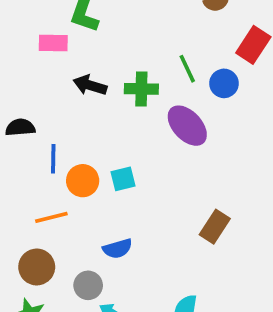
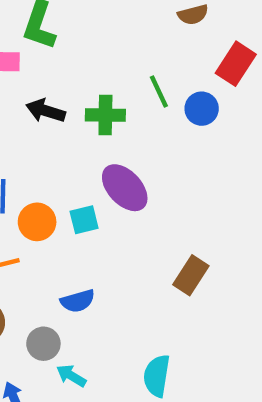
purple ellipse: (187, 126) -> (125, 188), moved

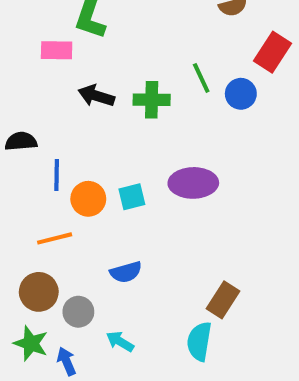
purple ellipse: (125, 188) -> (193, 183), moved, turned -48
brown rectangle: (191, 275) -> (223, 300), moved
gray circle: (43, 344) -> (78, 312), moved

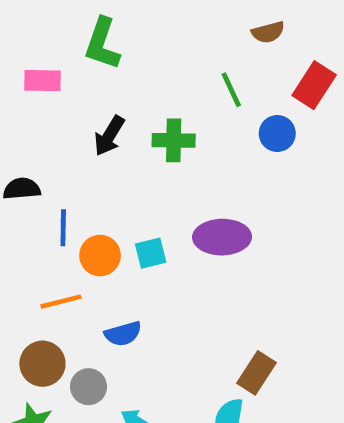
pink rectangle: (57, 50) -> (42, 81), moved
green line: (201, 78) -> (231, 90), moved
black arrow: (96, 96) -> (109, 136), turned -76
blue semicircle: (126, 272) -> (123, 334), moved

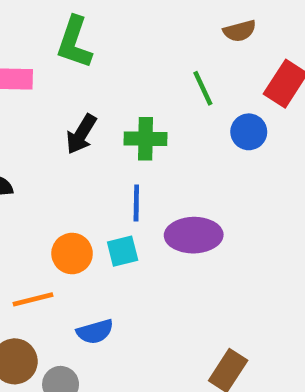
blue line: (63, 228) -> (136, 203), moved

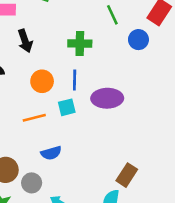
black arrow: (81, 134) -> (25, 41), moved, turned -50
orange circle: (72, 253) -> (42, 81), moved
orange line: (33, 299) -> (34, 118), moved

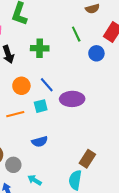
green cross: (80, 43) -> (40, 48), moved
blue line: (75, 80) -> (47, 85), turned -42
blue semicircle: (51, 153) -> (40, 142), moved

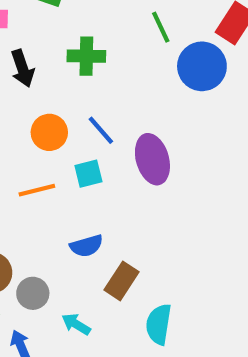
blue circle: (96, 53) -> (202, 66), size x1.5
purple ellipse: (72, 99) -> (152, 159), turned 75
brown rectangle: (87, 159) -> (122, 281), moved

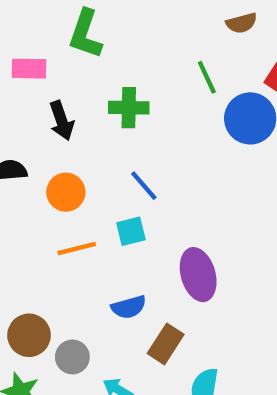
orange circle: (49, 132) -> (66, 192), moved
purple ellipse: (152, 159) -> (198, 275), moved

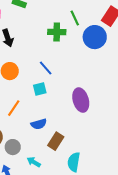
green cross: (129, 108) -> (57, 32), moved
orange line: (77, 249) -> (14, 108), moved, turned -42
purple ellipse: (198, 275) -> (81, 100), moved

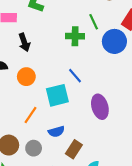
blue line: (46, 68) -> (75, 76), moved
cyan square: (40, 89) -> (57, 95), size x1.6
gray circle: (13, 147) -> (34, 148), moved

